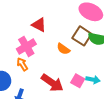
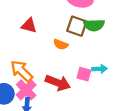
pink cross: (26, 47) -> (26, 90), moved
orange arrow: (22, 64) -> (22, 71), size x1.6

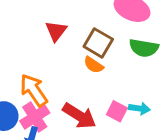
red triangle: (29, 26) -> (56, 31), turned 42
brown square: (77, 26) -> (98, 43), moved

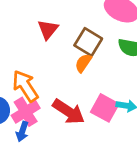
orange semicircle: (94, 65) -> (83, 63), turned 90
pink square: (117, 111) -> (105, 108), size x1.4

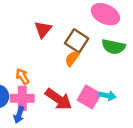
orange arrow: (25, 86) -> (23, 77), size x0.6
pink cross: (26, 112) -> (22, 98), turned 30

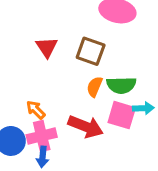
green semicircle: (113, 47) -> (121, 85), moved
orange semicircle: (72, 58) -> (95, 87), moved

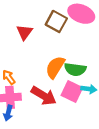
brown square: (91, 51) -> (56, 21), moved
orange semicircle: (95, 87) -> (55, 67), size x1.5

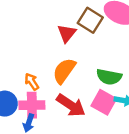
red triangle: (24, 32) -> (67, 33), moved
orange semicircle: (55, 67) -> (64, 71), moved

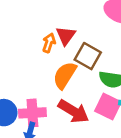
brown square: (90, 20) -> (88, 56), moved
orange arrow: (32, 82) -> (49, 43), moved, turned 54

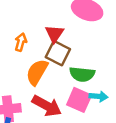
red triangle: (66, 36) -> (54, 34), moved

